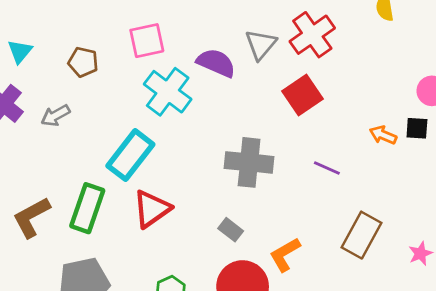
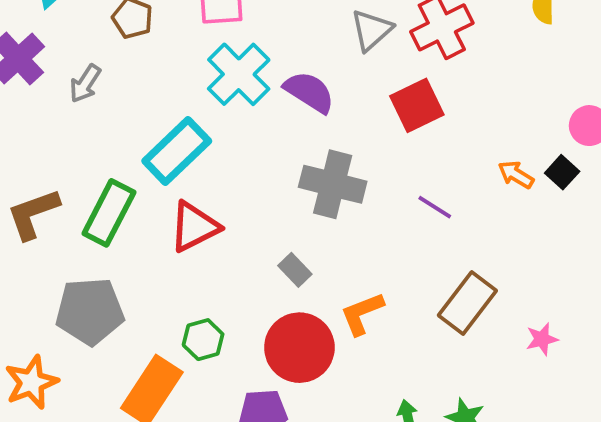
purple semicircle: (216, 63) -> (309, 92), moved
gray arrow: (55, 115) -> (85, 84), turned -36
black square: (417, 128) -> (562, 172), turned 30

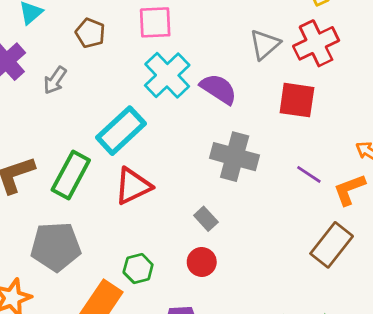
red square: (417, 105) -> (297, 100), turned 33
orange L-shape: (362, 314) -> (349, 189), moved
red circle: (299, 348) -> (202, 262), moved, size x0.6

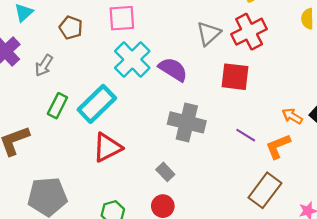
green rectangle: (71, 175) -> (57, 106), moved, size x0.7

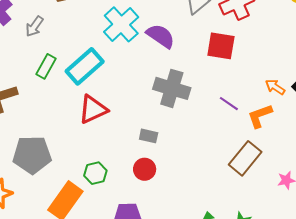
gray rectangle: (165, 172) -> (149, 136), turned -36

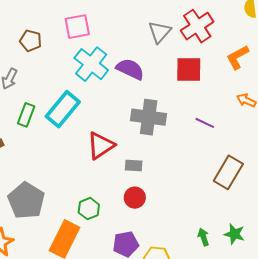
red triangle: (93, 109) -> (101, 146), moved
orange L-shape: (260, 116) -> (238, 57), moved
gray pentagon: (32, 155) -> (26, 201), turned -30

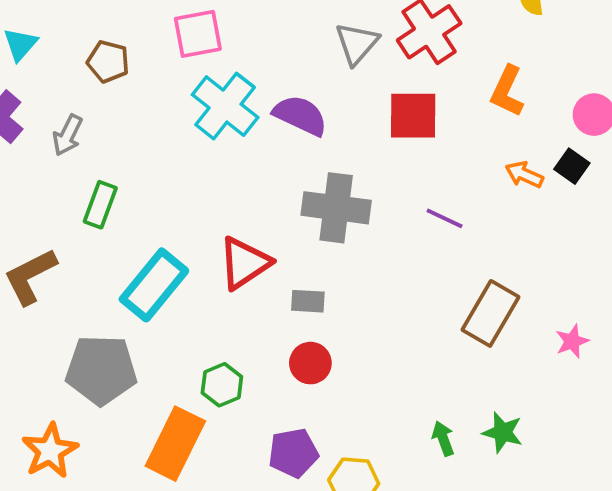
orange L-shape: (238, 57) -> (507, 91), turned -36
cyan rectangle: (63, 109) -> (154, 285), moved
gray pentagon: (26, 201) -> (101, 370), turned -30

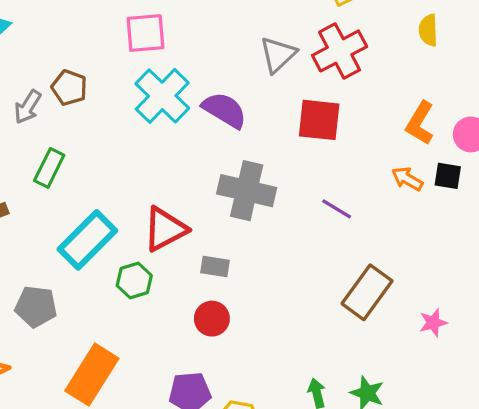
brown pentagon: (108, 62) -> (69, 88), moved
orange L-shape: (507, 91) -> (420, 123), moved
black square: (572, 166) -> (448, 176), turned -32
gray pentagon: (101, 370) -> (36, 307), size x0.7
green hexagon: (222, 385) -> (134, 281), moved

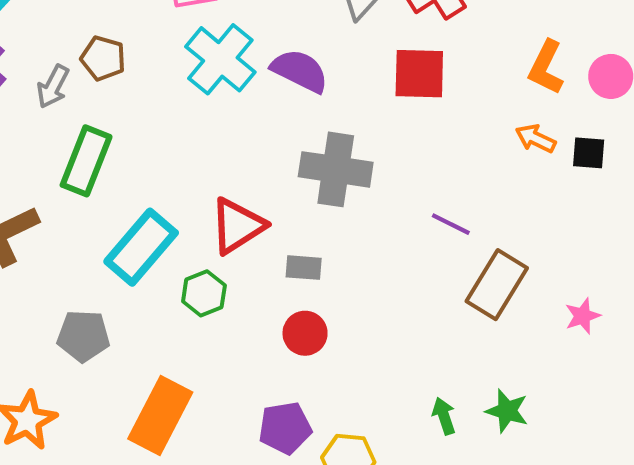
green rectangle: (49, 168) -> (86, 161), size x1.4
black square: (448, 176) -> (589, 153), moved
purple line: (337, 209) -> (451, 224), moved

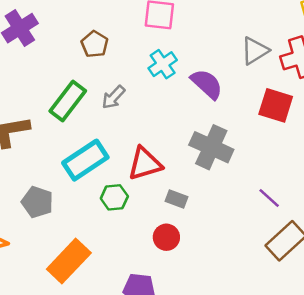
cyan cross: (220, 59) -> (163, 64), size x0.7
gray arrow: (53, 87) -> (113, 97), moved

